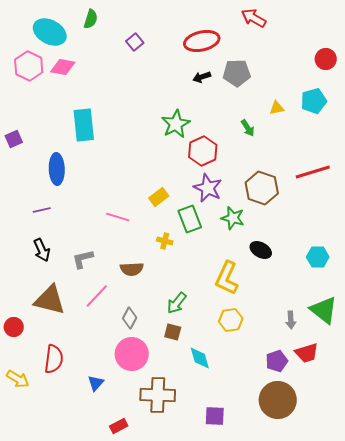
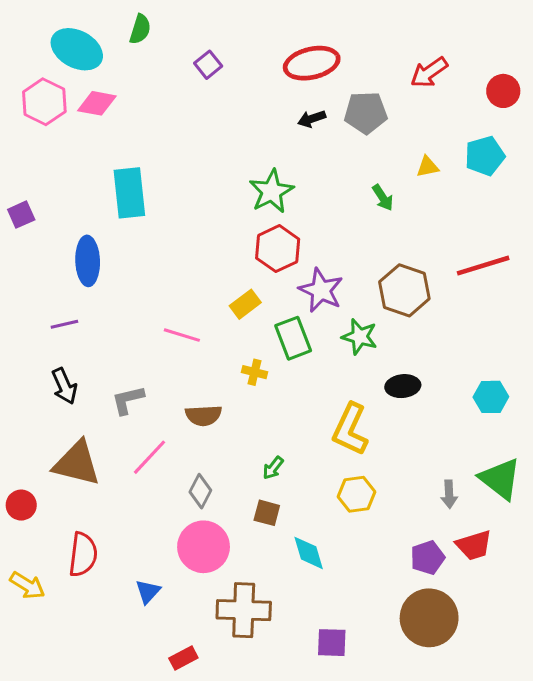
red arrow: (254, 18) -> (429, 72), moved, turned -65
red hexagon: (203, 151) -> (278, 249), moved
black ellipse: (261, 250) -> (403, 386), turned -35
green arrow: (177, 303) -> (273, 468), size x0.7

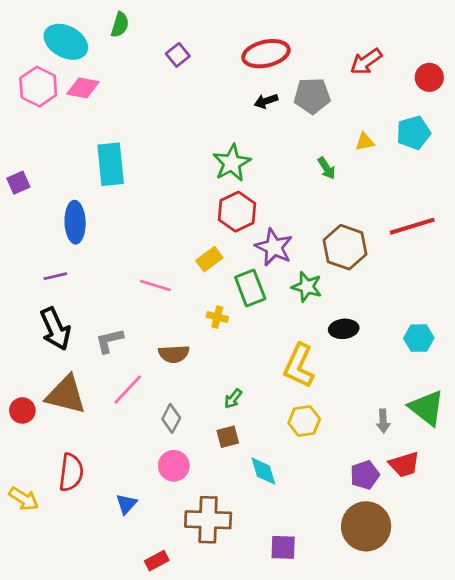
black arrow: (64, 386) -> (55, 329), size x1.4
red circle: (21, 505) -> (22, 410), moved
brown square: (267, 513) -> (228, 437), turned -30
pink circle: (204, 547) -> (174, 466), size x0.7

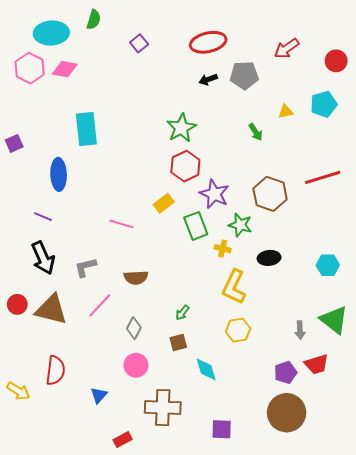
cyan ellipse: (66, 42) -> (51, 33), turned -32
purple line: (55, 276) -> (43, 217), turned 36
yellow cross: (217, 317) -> (223, 249), moved
red circle: (22, 410) -> (17, 304), moved

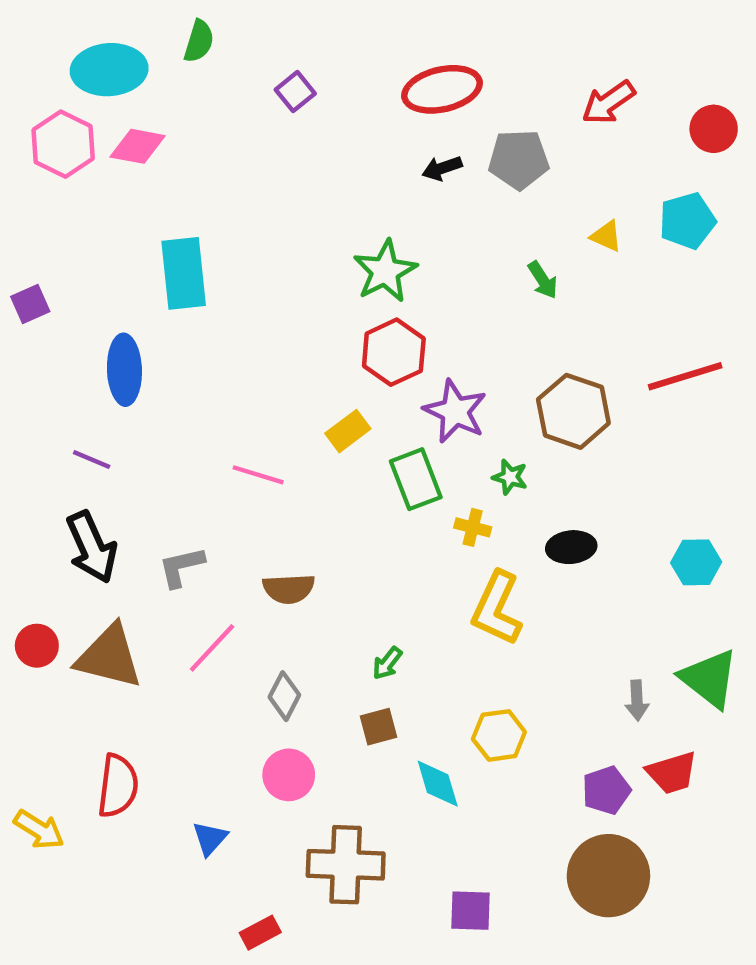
yellow triangle: (286, 111) -> (606, 236), turned 35
green star: (240, 225) -> (510, 477), size x0.7
yellow hexagon: (238, 330) -> (499, 735), moved

